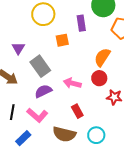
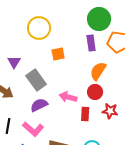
purple rectangle: (81, 23) -> (91, 43), moved
red rectangle: (77, 111) -> (85, 114), moved, turned 32

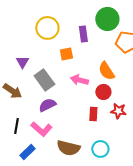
purple rectangle: (91, 43) -> (83, 34), moved
orange semicircle: (98, 71) -> (106, 71), turned -66
pink arrow: (68, 97) -> (79, 80), moved

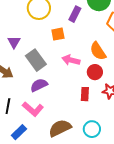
purple rectangle: (83, 34) -> (75, 14), turned 35
brown semicircle: (68, 148) -> (60, 128), turned 140

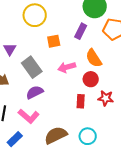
purple rectangle: (75, 14) -> (81, 31), moved
pink arrow: (71, 60) -> (67, 67), turned -30

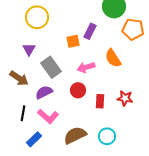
yellow circle: (35, 15) -> (37, 17), moved
purple rectangle: (81, 31) -> (90, 31), moved
red circle: (91, 79) -> (78, 90), moved
purple semicircle: (35, 92) -> (44, 92), moved

